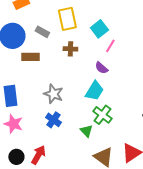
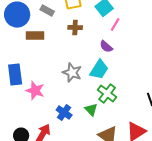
gray star: (53, 94) -> (72, 73), moved
blue cross: (53, 120) -> (64, 113), moved
pink star: (13, 124) -> (35, 91), moved

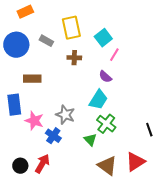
brown rectangle: (35, 36) -> (32, 79), moved
gray star: (72, 73) -> (65, 115), moved
blue cross: (64, 113) -> (53, 136), moved

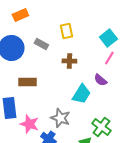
yellow rectangle: (71, 28) -> (66, 31), size x0.7
cyan square: (103, 38) -> (108, 38), moved
cyan trapezoid: (98, 100) -> (81, 94), moved

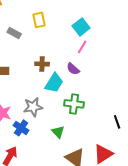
brown cross: (69, 61) -> (42, 64), moved
gray star: (60, 118) -> (33, 107), turned -30
green cross: (101, 127) -> (74, 104), moved, turned -30

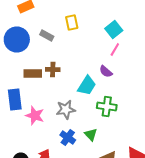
brown cross: (42, 64) -> (53, 70), moved
blue cross: (21, 128) -> (68, 138), moved

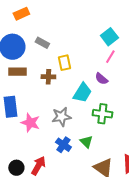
yellow rectangle: (72, 22) -> (64, 63), moved
brown rectangle: (33, 74) -> (17, 72), moved

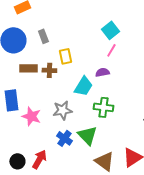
gray rectangle: (42, 43) -> (43, 36), turned 40
brown rectangle: (17, 72) -> (28, 68), moved
purple semicircle: (101, 79) -> (102, 72), turned 128
green triangle: (86, 142) -> (87, 135), size x1.5

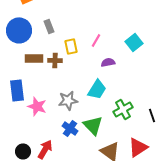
cyan square: (110, 30) -> (134, 42), moved
pink line: (111, 50) -> (96, 40), moved
cyan trapezoid: (83, 86) -> (97, 89), moved
green cross: (103, 107) -> (123, 109), moved, turned -36

